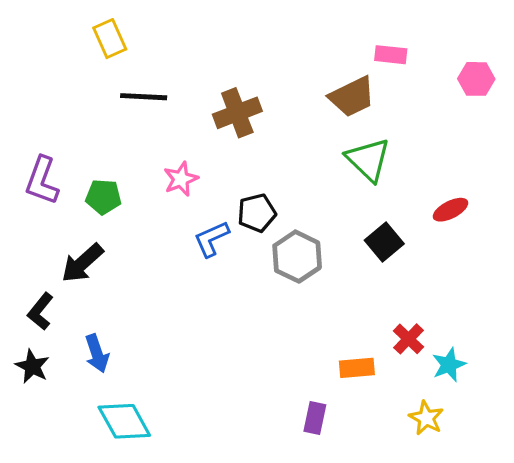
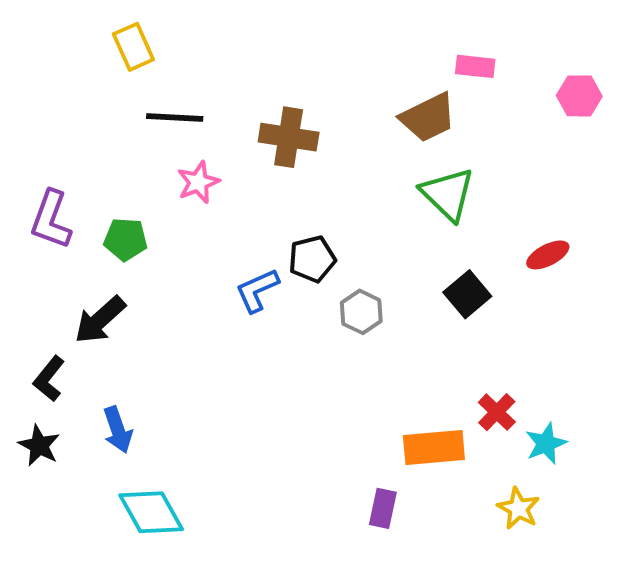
brown cross: (237, 113) -> (289, 137), turned 30
pink star: (181, 179) -> (198, 182), moved
gray hexagon: (297, 257) -> (361, 312), size x0.7
orange rectangle: (357, 368) -> (434, 447), size x1.4

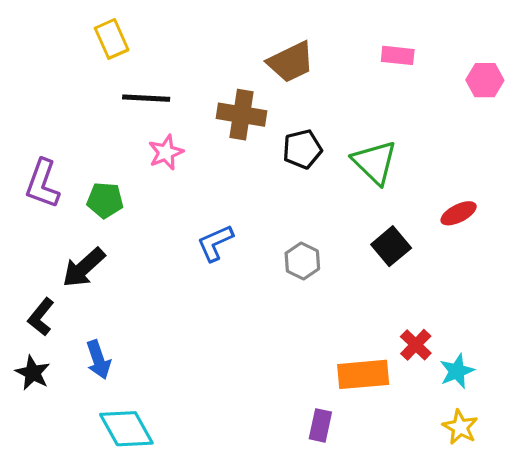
brown trapezoid: (428, 118) -> (291, 62), moved
black pentagon: (312, 259) -> (302, 149), moved
yellow star: (518, 508) -> (460, 427), moved

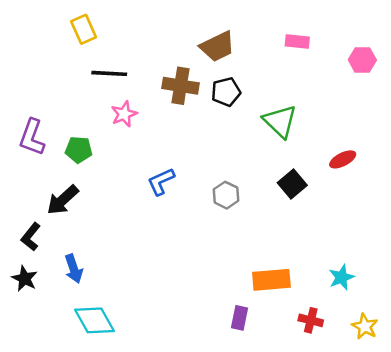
black pentagon: (302, 149) -> (226, 92), moved
red cross: (416, 345) -> (311, 320), moved, turned -30
yellow star: (460, 427) -> (365, 326), moved

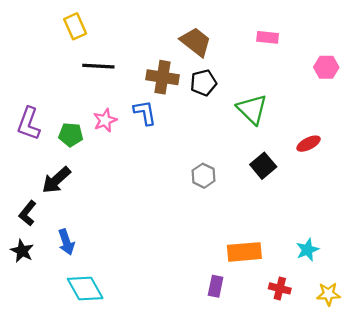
brown trapezoid: (217, 46) -> (196, 42), turned -116
pink hexagon: (362, 60) -> (326, 67), moved
pink star: (124, 114) -> (105, 120), moved
blue L-shape: (161, 182) -> (145, 113), moved, turned 104
yellow star: (365, 326) -> (328, 294), turned -30

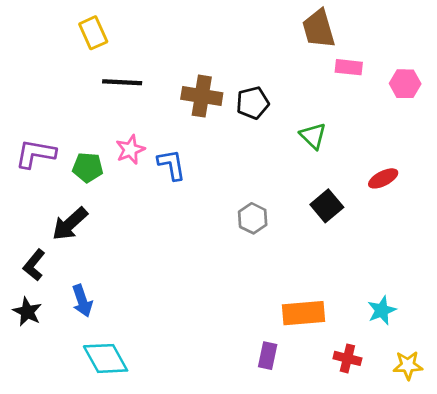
pink rectangle: (268, 37) -> (349, 67), moved
brown trapezoid: (196, 42) -> (319, 29), moved, turned -144
green triangle: (252, 109) -> (313, 136), size x0.7
blue L-shape: (145, 113) -> (172, 165), moved
purple L-shape: (29, 124) -> (35, 154), turned 80

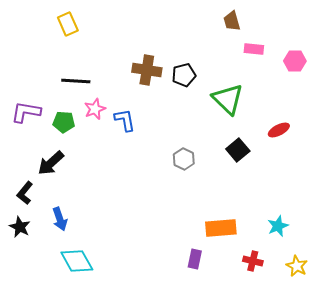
brown trapezoid: (319, 29) -> (232, 21), size x0.7
black line: (122, 82) -> (76, 81), moved
green triangle: (313, 136) -> (228, 99), size x1.6
yellow star: (408, 365) -> (297, 266), turned 30

